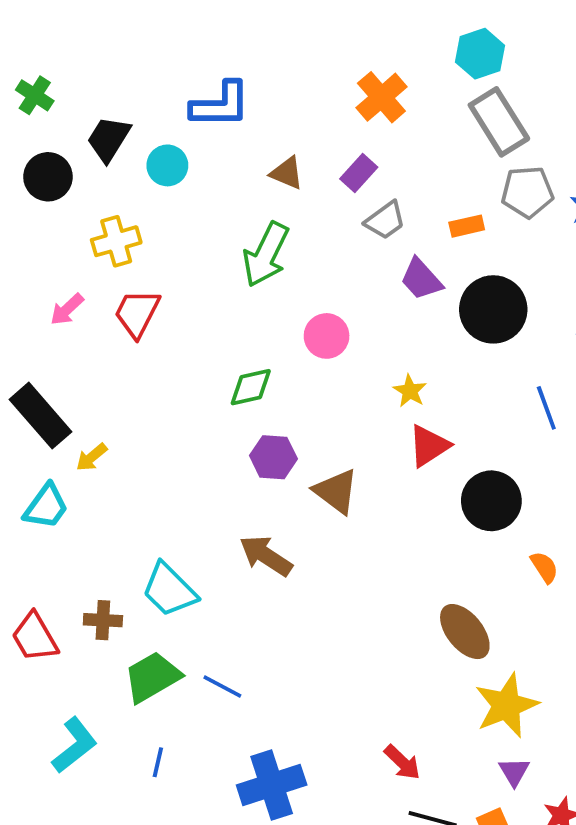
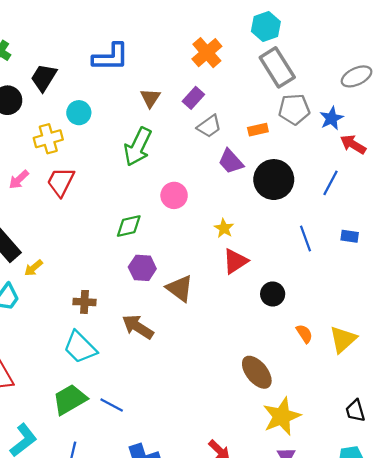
cyan circle: (167, 165) -> (79, 113), moved
brown triangle: (287, 173) -> (150, 98), turned 40
black circle: (491, 501) -> (273, 294), size x0.7
brown cross: (103, 620) -> (85, 302), moved

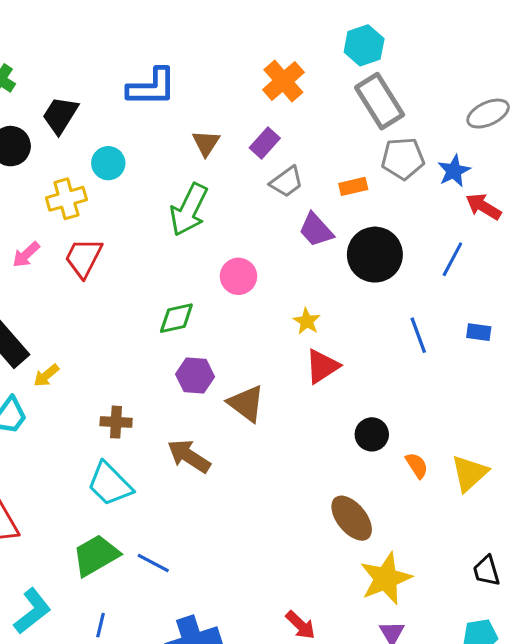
black circle: (273, 294) -> (372, 434), moved

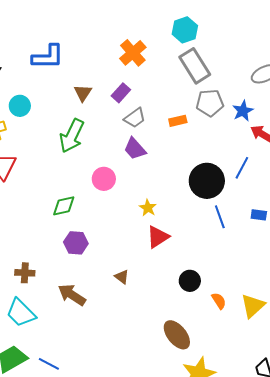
purple trapezoid: (316, 230) -> (135, 149), moved
black circle: (375, 255) -> (207, 181), moved
brown triangle: (246, 403) -> (122, 277), moved, size x0.6

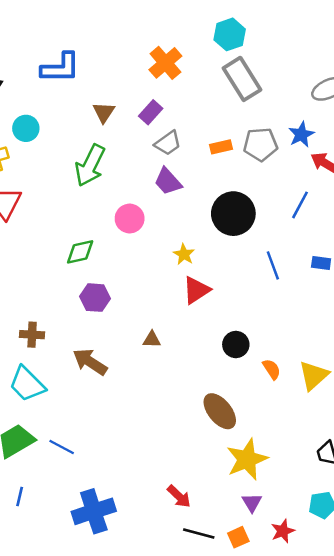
gray pentagon: (210, 103) -> (261, 144), moved
black circle: (207, 181) -> (233, 214), moved
brown triangle: (122, 277) -> (152, 340), turned -35

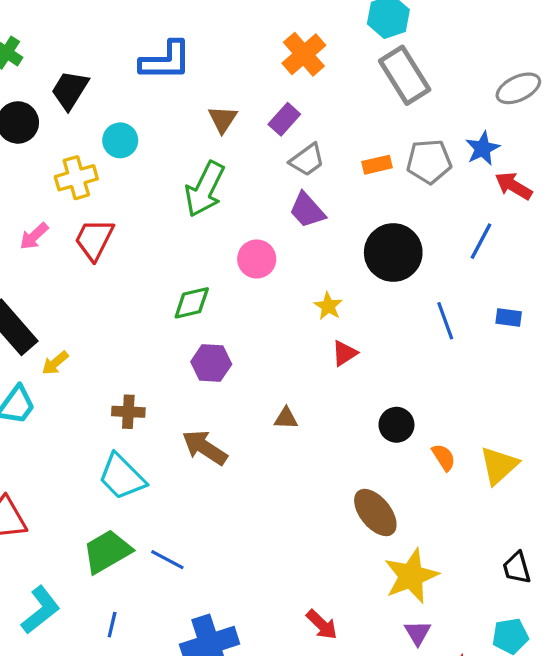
red triangle: (196, 290) -> (344, 353), size x0.7

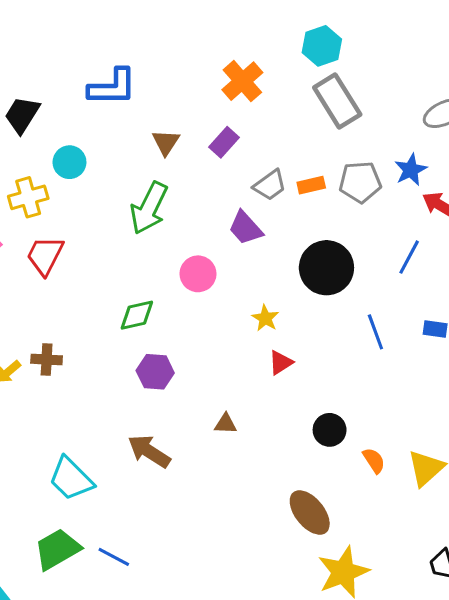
gray trapezoid: (307, 160) -> (270, 185), moved
brown cross: (128, 412) -> (47, 360), moved

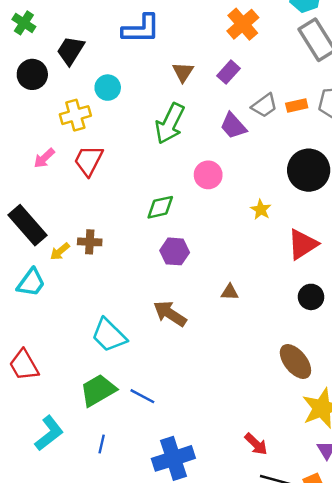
purple trapezoid: (245, 228) -> (233, 126), moved
red triangle: (281, 363) -> (303, 244), moved, size x1.6

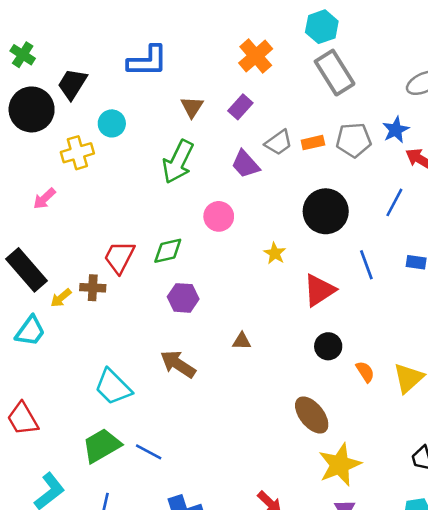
black circle: (32, 74) -> (32, 109), size x1.4
red trapezoid: (89, 161) -> (119, 257), moved

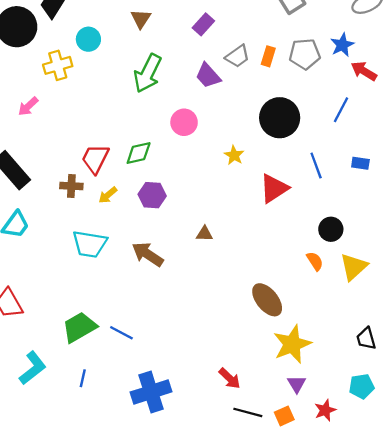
brown triangle: (192, 107) -> (141, 19), moved
orange rectangle: (313, 143) -> (268, 56), turned -60
yellow arrow: (61, 298) -> (108, 195), moved
black circle: (328, 346) -> (331, 229), moved
cyan trapezoid: (113, 387) -> (90, 244), moved, turned -36

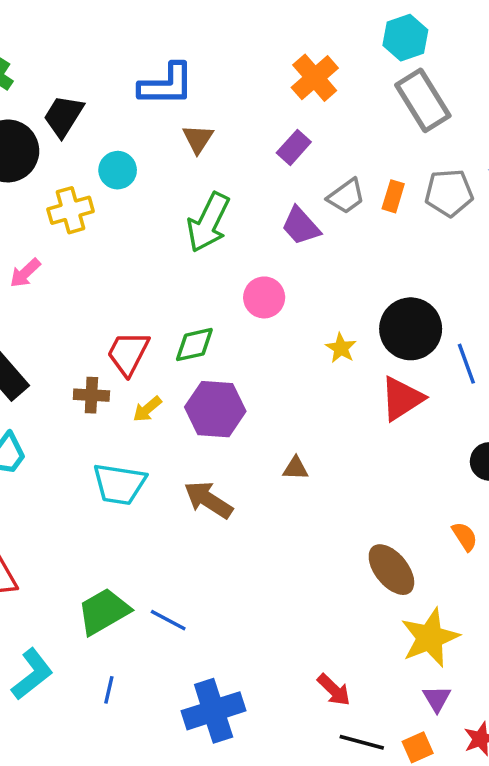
black circle: (280, 118) -> (411, 329), moved
purple hexagon: (152, 195) -> (215, 409), size x1.4
orange semicircle: (315, 261) -> (465, 536), moved

